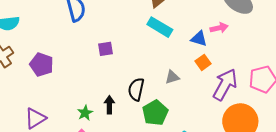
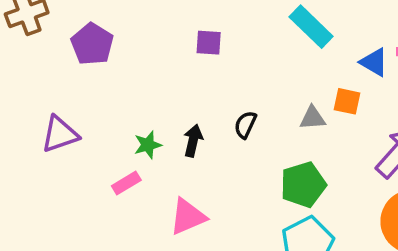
orange square: (203, 62) -> (347, 101), moved, turned 35
black semicircle: (136, 89) -> (245, 125), size x0.7
green pentagon: (155, 113) -> (303, 185), moved

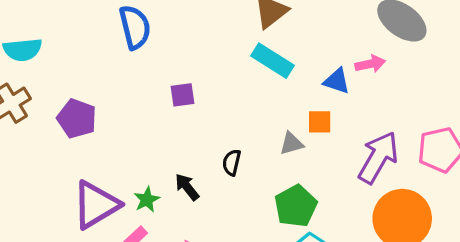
purple triangle: (60, 134) -> (96, 205), moved, size x1.4
black arrow: (193, 141) -> (187, 187), turned -40

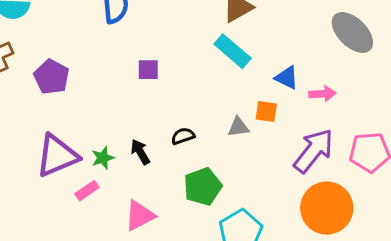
pink arrow: (370, 64) -> (322, 94), moved
black semicircle: (232, 162) -> (183, 136), turned 50
green pentagon: (296, 206) -> (203, 186), moved

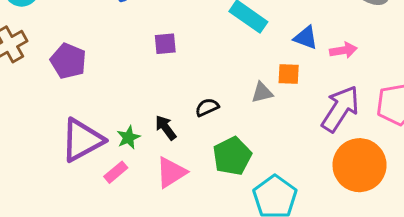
pink triangle: (140, 216) -> (171, 172), moved

